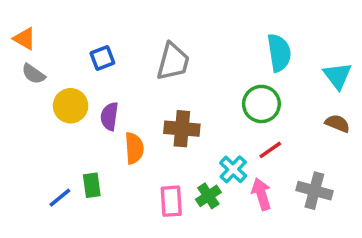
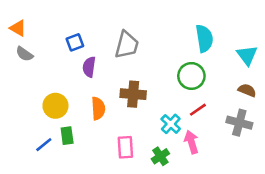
yellow circle: (71, 106) -> (55, 106), moved
purple semicircle: (109, 116) -> (89, 67), moved
gray cross: (314, 191) -> (239, 123), moved
green cross: (208, 196) -> (160, 156), moved

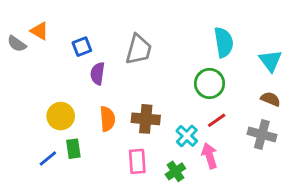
orange triangle: (18, 28) -> (39, 31), moved
gray semicircle: (24, 54) -> (17, 44), moved
brown cross: (133, 94) -> (146, 119), moved

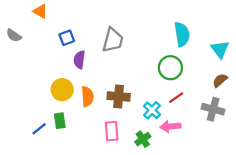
orange triangle: (39, 31) -> (40, 11), moved
brown semicircle: (270, 99) -> (220, 80), turned -63
yellow circle: (61, 116) -> (62, 90), moved
pink arrow: (210, 156) -> (170, 126), turned -78

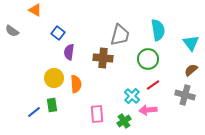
blue square: (67, 38) -> (58, 33), turned -32
gray trapezoid: (113, 40) -> (120, 35), moved
brown cross: (119, 97) -> (103, 58), moved

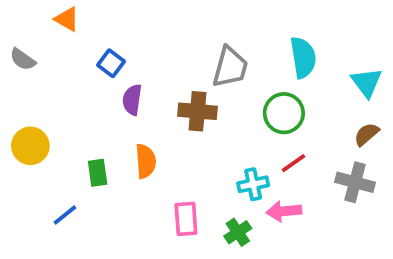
yellow circle: (54, 78) -> (30, 146), moved
cyan cross: (132, 96) -> (253, 184), turned 35
green rectangle: (52, 105) -> (98, 173), moved

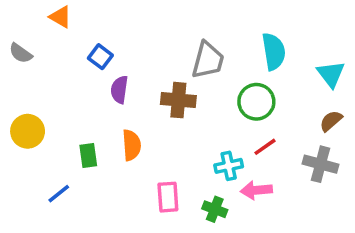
green cross: (238, 232) -> (215, 209), turned -35

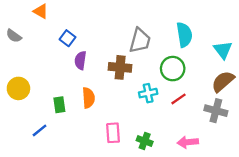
brown semicircle: (331, 121) -> (223, 81), size x1.5
cyan cross: (229, 166) -> (148, 93), moved
pink arrow: (256, 190) -> (188, 142), moved

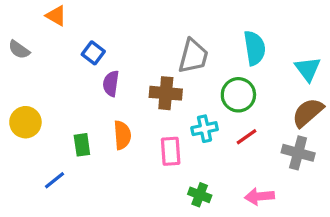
pink rectangle: (113, 133) -> (171, 151), moved

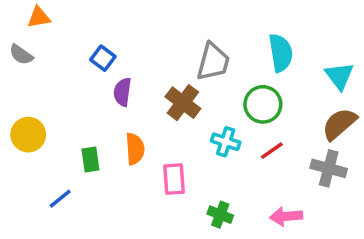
orange triangle: (56, 16) -> (39, 17), moved, turned -40
brown cross: (166, 93) -> (183, 103), turned 32
cyan cross: (205, 129) -> (226, 142), turned 30
pink rectangle: (171, 151) -> (174, 179), moved

